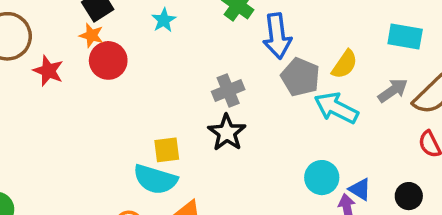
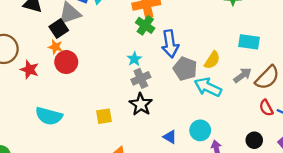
cyan star: (164, 20) -> (134, 59), moved
cyan semicircle: (155, 179) -> (49, 116), moved
blue triangle: (360, 189) -> (170, 137), moved

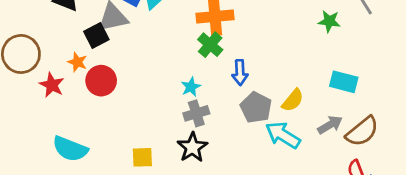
blue arrow: (170, 44) -> (240, 73), size x0.7
orange star: (55, 47) -> (77, 62), moved

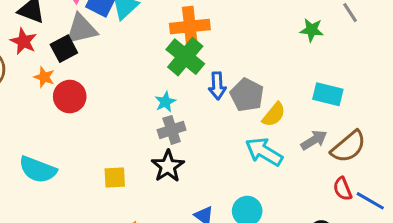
green cross: (210, 45) -> (185, 57), size x1.4
red star: (52, 85) -> (23, 41), moved
gray pentagon: (256, 107) -> (247, 95), moved

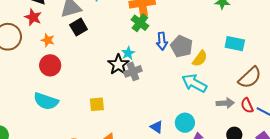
black square: (64, 49) -> (79, 27), moved
green cross: (185, 57) -> (140, 23), size x0.7
red circle: (70, 97) -> (50, 65), moved
gray arrow: (314, 140) -> (225, 103), moved, turned 30
black star: (168, 166) -> (118, 65), moved

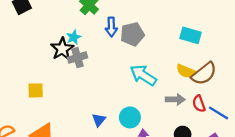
gray pentagon: (182, 46) -> (132, 34), turned 30
yellow semicircle: (200, 58) -> (186, 71), moved, turned 72
blue triangle: (157, 127) -> (99, 120), turned 32

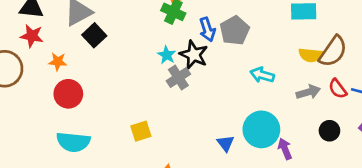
black star: (62, 49) -> (194, 55), moved
cyan arrow: (143, 75) -> (262, 75), size x0.7
cyan circle: (130, 117) -> (261, 129), size x1.4

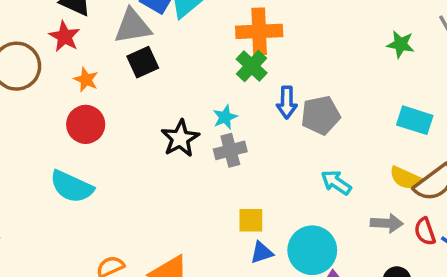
black star: (194, 55) -> (180, 138), moved
yellow square: (141, 131) -> (251, 220), moved
blue triangle: (226, 143) -> (262, 253), turned 30

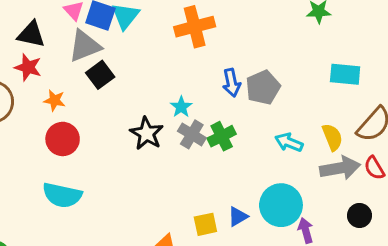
green cross: (252, 66) -> (222, 136), moved, turned 32
gray cross: (230, 150) -> (192, 134), turned -32
yellow semicircle: (405, 178) -> (332, 137), moved, turned -124
yellow square: (251, 220) -> (205, 224), moved
gray arrow: (387, 223) -> (340, 168), size x1.4

